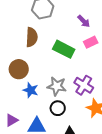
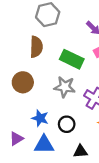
gray star: (57, 86) -> (65, 87), moved
blue star: (31, 90) -> (40, 118), moved

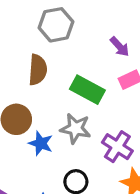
blue star: (40, 118) -> (41, 143), moved

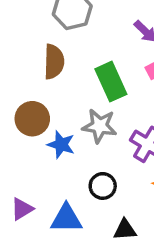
green rectangle: (87, 90) -> (111, 82), turned 40

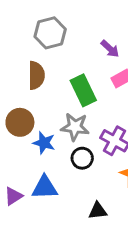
black circle: (103, 186) -> (82, 158), moved
blue triangle: (66, 219) -> (45, 187), moved

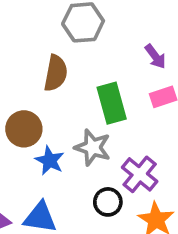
black circle: (82, 158) -> (108, 202), moved

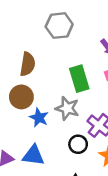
brown semicircle: (56, 73) -> (28, 64), moved

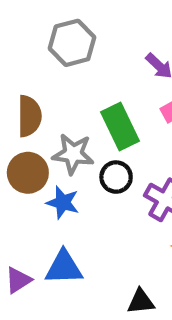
gray star: (67, 108) -> (73, 154), moved
black circle: (78, 144) -> (116, 177), moved

